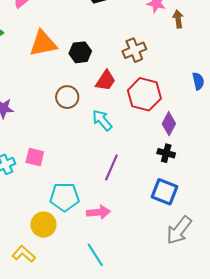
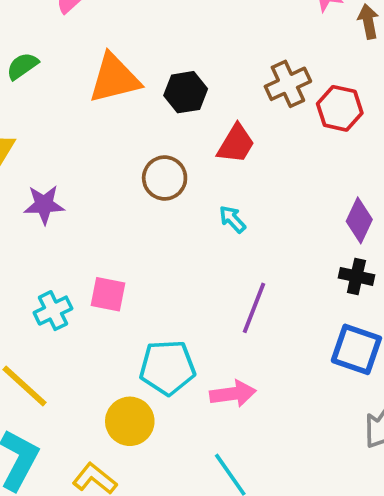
red hexagon: (144, 94) -> (340, 108), moved, size x0.7
cyan arrow: (102, 120) -> (232, 219), size x0.7

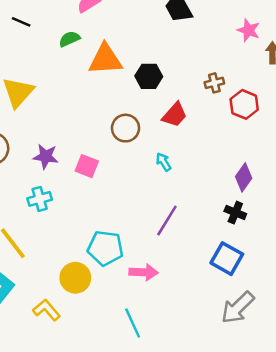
green semicircle: (22, 66) -> (69, 39), moved
brown cross: (288, 84) -> (214, 83), size x0.7
purple star: (44, 205) -> (46, 156), moved
pink square: (108, 294) -> (87, 166), moved

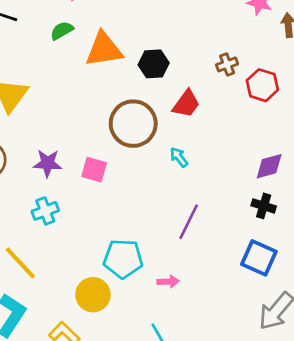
brown circle: (126, 128) -> (133, 124), size x1.5
purple diamond: (244, 177) -> (269, 166), turned 44
pink arrow: (144, 272) -> (168, 282), size x0.7

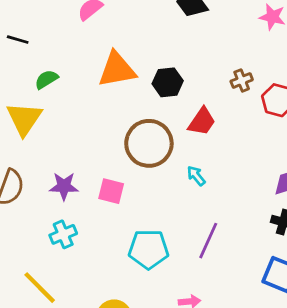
green semicircle: (62, 31) -> (46, 79), moved
cyan pentagon: (123, 259) -> (149, 249), moved

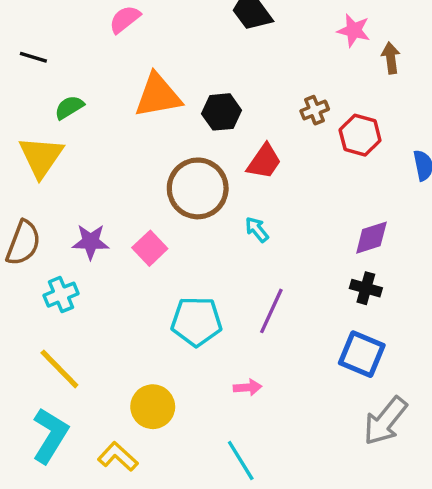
pink square: (111, 191) -> (150, 248), turned 32
cyan cross: (63, 234) -> (61, 295), moved

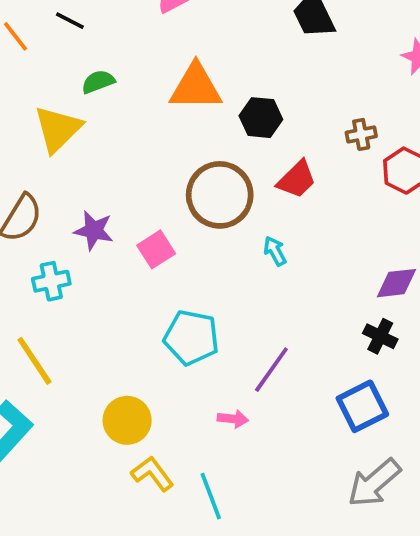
purple line: (271, 311) -> (271, 370), moved
blue square: (362, 354) -> (362, 406), turned 30
yellow L-shape: (118, 457) -> (152, 474), moved

